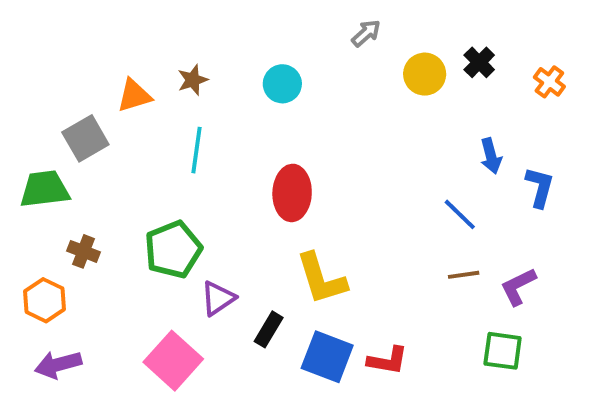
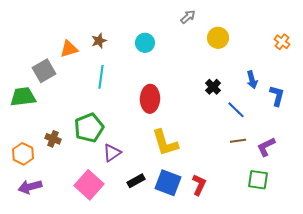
black cross: (479, 62) -> (213, 87), moved
brown cross: (84, 251) -> (53, 139), moved
black rectangle: (269, 329) -> (136, 181), moved, turned 30
red L-shape: (388, 361) -> (199, 185), turned -75

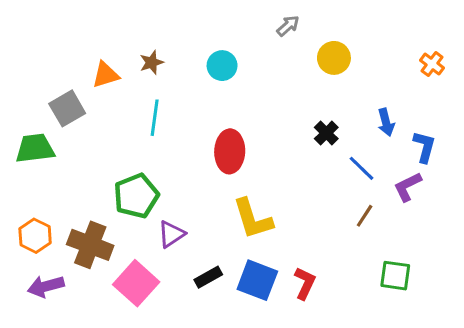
brown cross: (53, 139) -> (90, 245), moved, size x1.8
brown line: (238, 141) -> (365, 216), turned -49
purple L-shape: (266, 147) -> (408, 187), moved

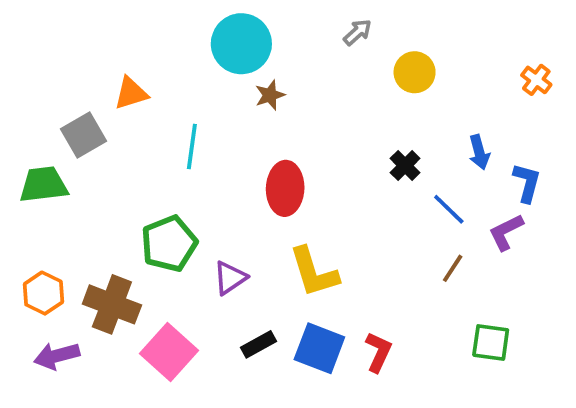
brown star: (152, 62) -> (270, 95), moved
cyan circle: (222, 66) -> (241, 44), moved, size x1.6
purple triangle: (171, 234) -> (230, 278), moved

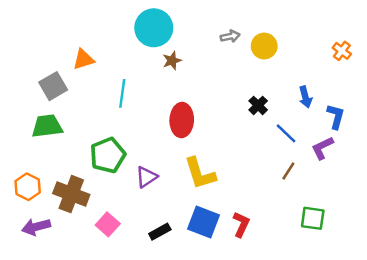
gray arrow: (357, 32) -> (230, 36), moved, turned 30
green trapezoid: (43, 185) -> (47, 126), moved
black rectangle: (259, 344) -> (160, 232), moved
pink square: (169, 352) -> (108, 224), size x0.7

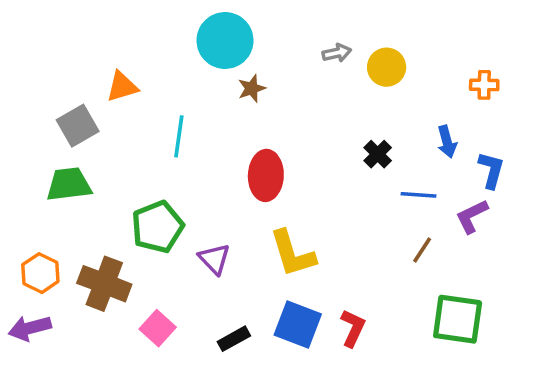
orange cross: (342, 51) -> (484, 85), moved, turned -36
blue line: (286, 133) -> (418, 195), turned -40
purple triangle: (147, 177) -> (214, 259), turned -40
green square: (313, 218) -> (458, 319), size x1.4
purple arrow: (36, 227) -> (30, 328), moved

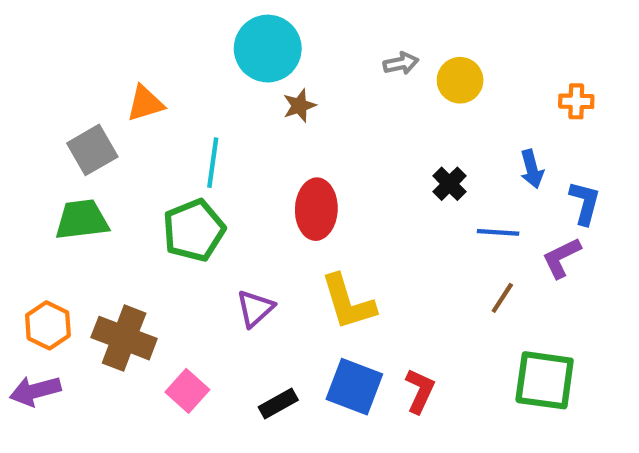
green pentagon: (158, 227) -> (194, 230), moved
purple triangle: (214, 259) -> (255, 308), turned 32

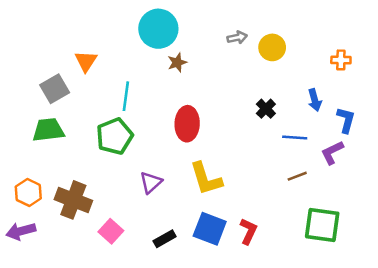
orange triangle: (145, 103) -> (86, 61), turned -40
brown line: (502, 298) -> (297, 176), turned 36

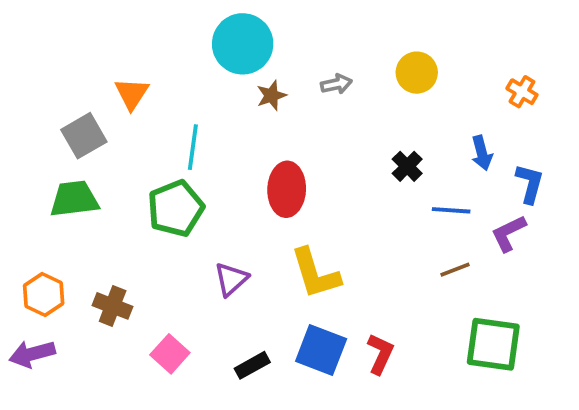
gray arrow: (237, 37) -> (336, 84), moved
orange cross: (341, 60) -> (522, 92), turned 30
brown cross: (73, 200) -> (113, 306), size x0.7

